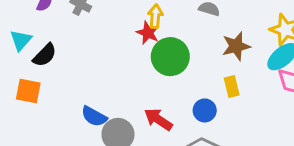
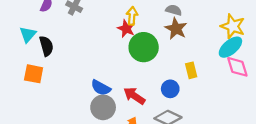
brown star: (236, 46) -> (176, 29), moved, turned -30
black semicircle: (45, 55) -> (46, 46), turned -60
blue semicircle: (94, 116) -> (101, 88), moved

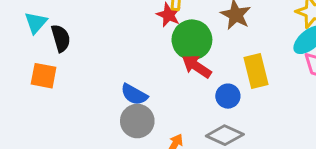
yellow rectangle: (191, 70) -> (256, 71), size x1.5
red arrow: (134, 96) -> (197, 66), moved

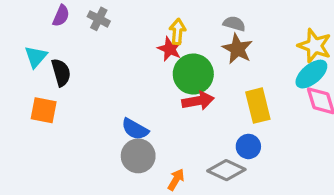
red arrow: (197, 66) -> (198, 101), turned 136
blue circle: (228, 96) -> (248, 146), moved

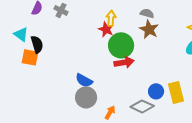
cyan triangle: (36, 57) -> (21, 34), turned -35
yellow rectangle: (258, 106) -> (176, 92), moved
orange square: (44, 110) -> (30, 57), moved

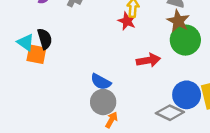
cyan triangle: (21, 34) -> (26, 42), moved
green circle: (121, 45) -> (185, 40), moved
blue circle: (156, 91) -> (187, 95), size x1.5
orange arrow: (110, 112) -> (111, 120), moved

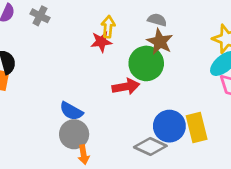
red star: (127, 21) -> (101, 42), turned -30
green circle: (185, 40) -> (146, 63), moved
orange arrow: (111, 120) -> (84, 155), turned 140

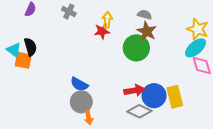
gray cross: (40, 16) -> (69, 12), moved
red arrow: (126, 87) -> (134, 90), moved

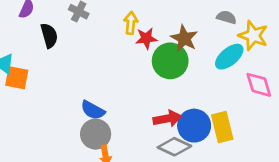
gray semicircle: (145, 15) -> (226, 17), moved
red star: (102, 31) -> (146, 38), moved
black semicircle: (30, 47) -> (49, 36), moved
cyan ellipse: (196, 48) -> (229, 57), moved

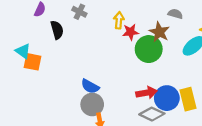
gray semicircle: (226, 17) -> (175, 14), moved

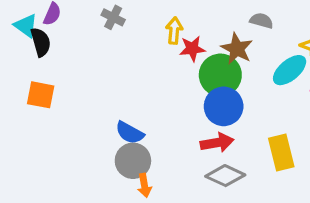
black semicircle: (57, 30) -> (41, 42), moved
cyan triangle: (23, 51) -> (26, 26), moved
blue circle: (167, 98) -> (224, 106), moved

